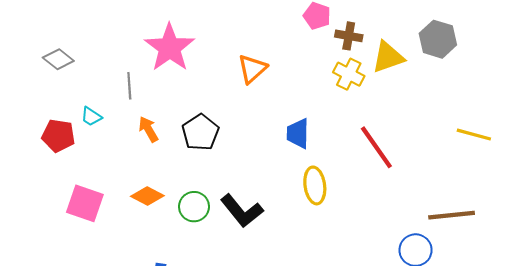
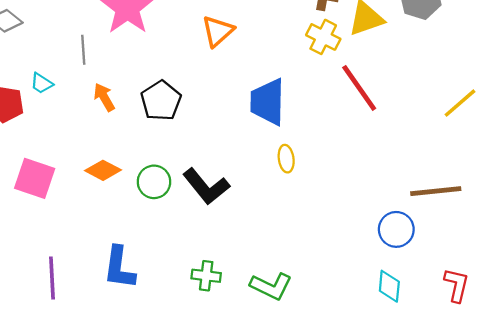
blue trapezoid: (298, 133) -> (268, 102), size x1.4
yellow line: (474, 135) -> (460, 103), turned -56
red line: (376, 147) -> (359, 88), moved
yellow ellipse: (315, 185) -> (286, 159), size x0.7

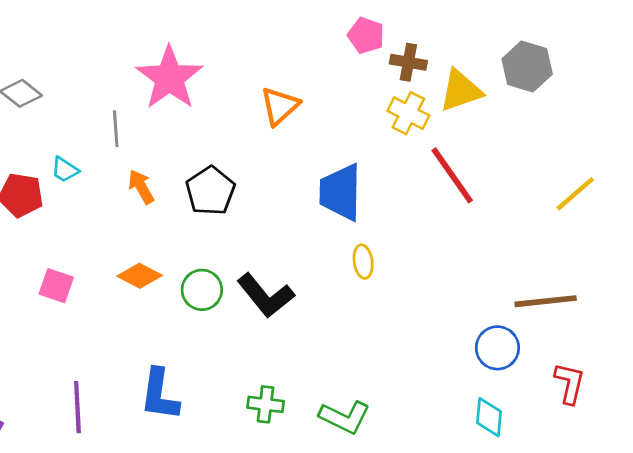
pink square: (35, 178) -> (56, 286), size x0.7
red L-shape: (457, 285) -> (570, 383), moved

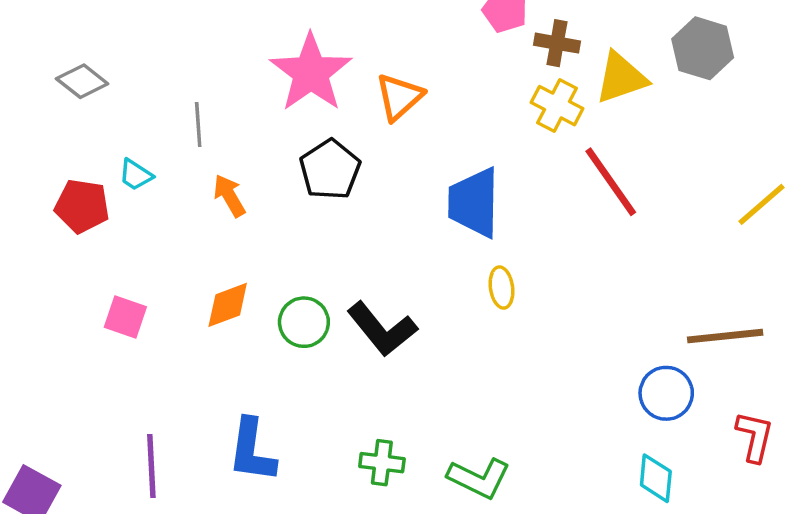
pink star: (169, 78) -> (311, 73), moved
black pentagon: (210, 191) -> (330, 170), moved
orange diamond: (140, 276) -> (228, 305), turned -48

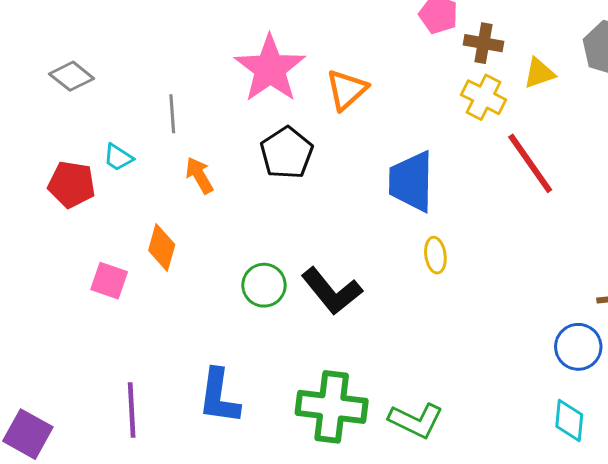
yellow triangle: (621, 78) -> (539, 73), size x0.7
orange diamond: (228, 305) -> (162, 248), moved, turned -54
green cross: (382, 463) -> (332, 407), size x1.8

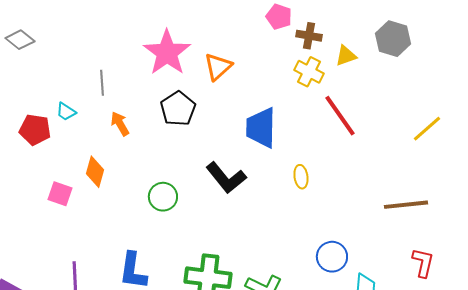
gray diamond: (72, 76) -> (20, 40), moved
yellow ellipse: (435, 255) -> (301, 177), moved
black L-shape: (332, 291) -> (226, 178), moved
blue circle: (578, 347) -> (332, 257), moved

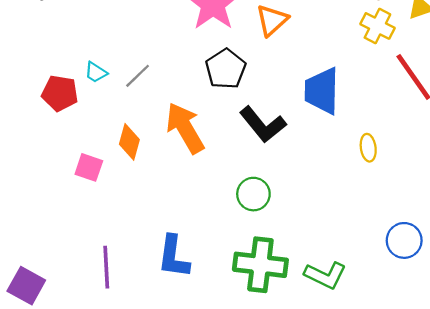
gray line: (102, 83) -> (138, 76), moved, turned 50
orange arrow: (120, 124) -> (185, 128), moved, size x1.8
black L-shape: (226, 178) -> (263, 125), moved
green circle: (163, 197) -> (253, 194), moved

